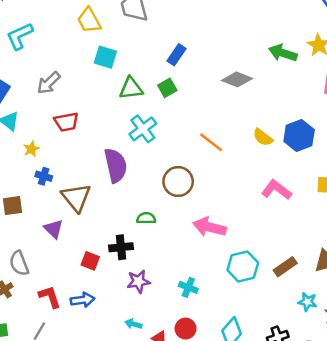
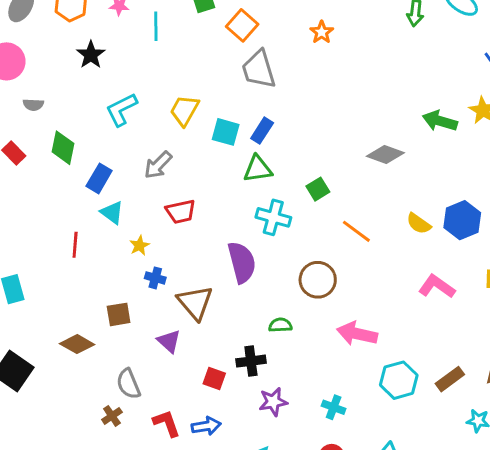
yellow trapezoid: (89, 20) -> (184, 110), moved, turned 60
blue rectangle: (176, 55) -> (262, 131), moved
green square: (167, 88) -> (318, 189), moved
cyan cross: (143, 129) -> (273, 217), turned -36

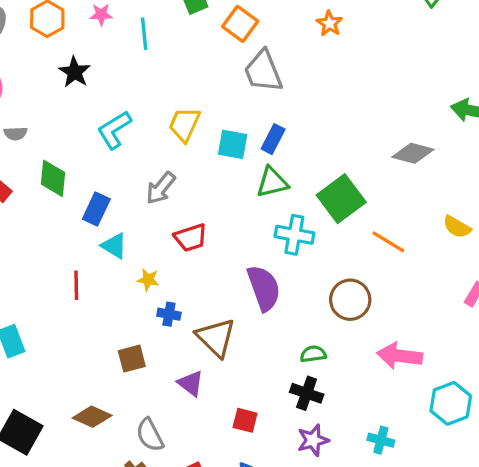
green square: (318, 189) -> (341, 199), size x1.8
yellow star: (139, 246) -> (148, 280), turned -30
brown diamond: (77, 344) -> (92, 417), moved
black cross: (251, 361) -> (307, 393), moved, turned 32

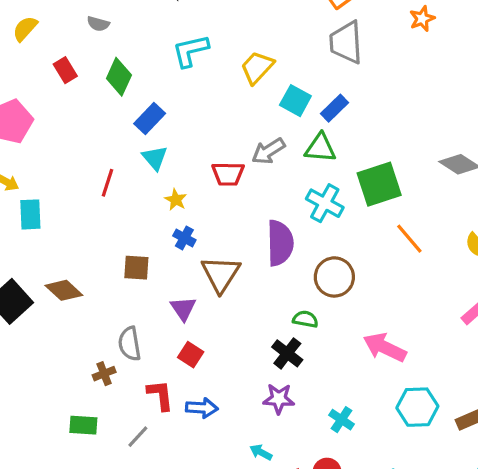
gray arrow: (161, 188) -> (268, 151), moved
brown circle: (350, 300) -> (334, 277), moved
brown diamond: (92, 417) -> (64, 290), moved
red square: (245, 420) -> (191, 355), moved

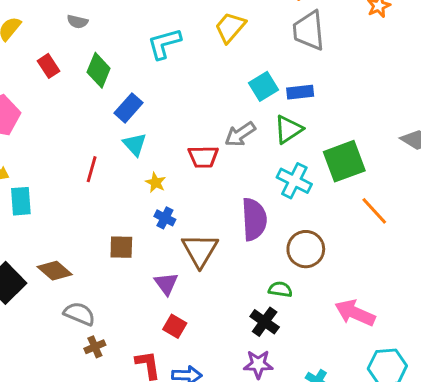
yellow trapezoid: (257, 67) -> (230, 27), moved
cyan square: (295, 101) -> (264, 86), turned 32
blue rectangle: (334, 108) -> (300, 92), turned 40
green triangle: (320, 148) -> (288, 129), turned -36
gray semicircle: (130, 344) -> (79, 314), moved, turned 124

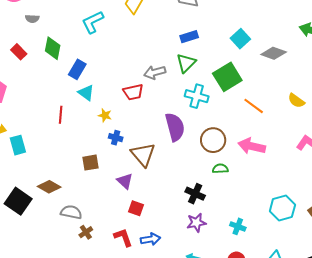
cyan square: (264, 86) -> (240, 39), moved
gray arrow: (240, 134) -> (155, 72), turned 30
green semicircle: (280, 289) -> (220, 169), moved
pink arrow: (355, 313) -> (252, 146), moved

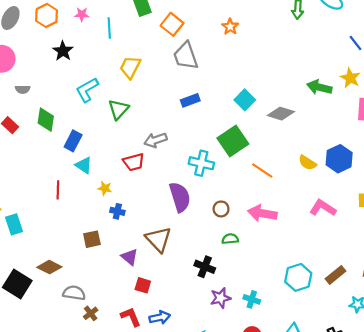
green triangle: (186, 63) -> (118, 109), moved
brown circle: (213, 140) -> (221, 209), size x0.6
brown triangle: (143, 155) -> (158, 239), moved
purple star: (196, 223) -> (221, 298), moved

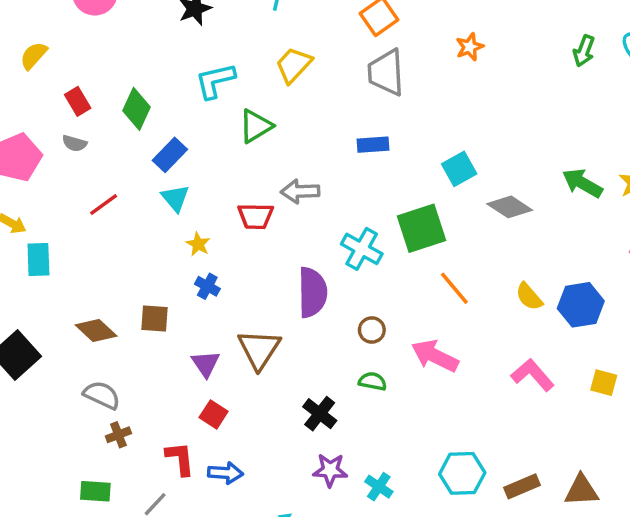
gray semicircle: (23, 89) -> (74, 143), moved
red line: (58, 190) -> (104, 204), moved, turned 36
brown diamond: (49, 267) -> (96, 330), moved

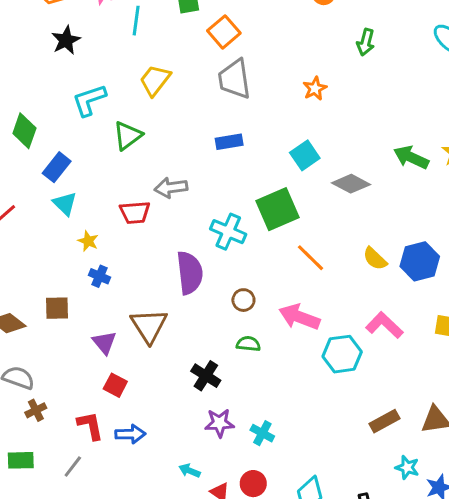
orange star: (470, 47) -> (315, 88), moved
green arrow: (584, 51) -> (366, 42), moved
cyan hexagon: (462, 473) -> (342, 354), moved

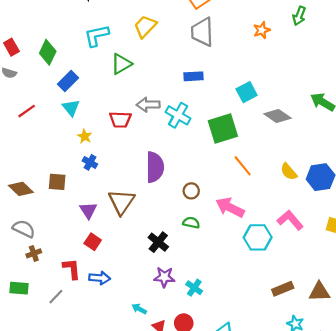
orange star: (315, 88) -> (262, 30), moved
cyan cross: (228, 232) -> (178, 115), moved

